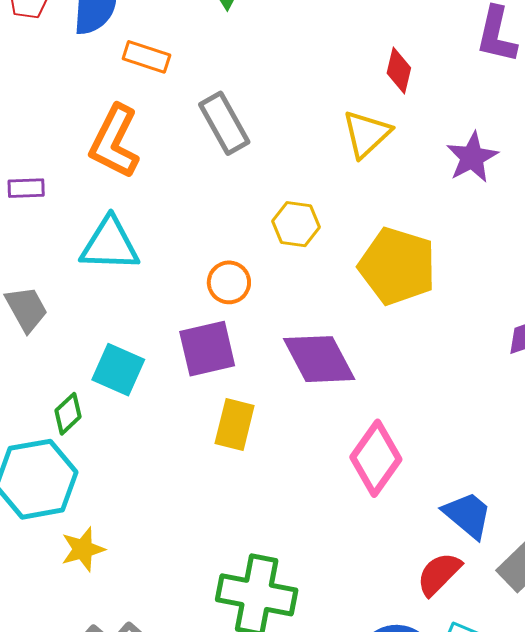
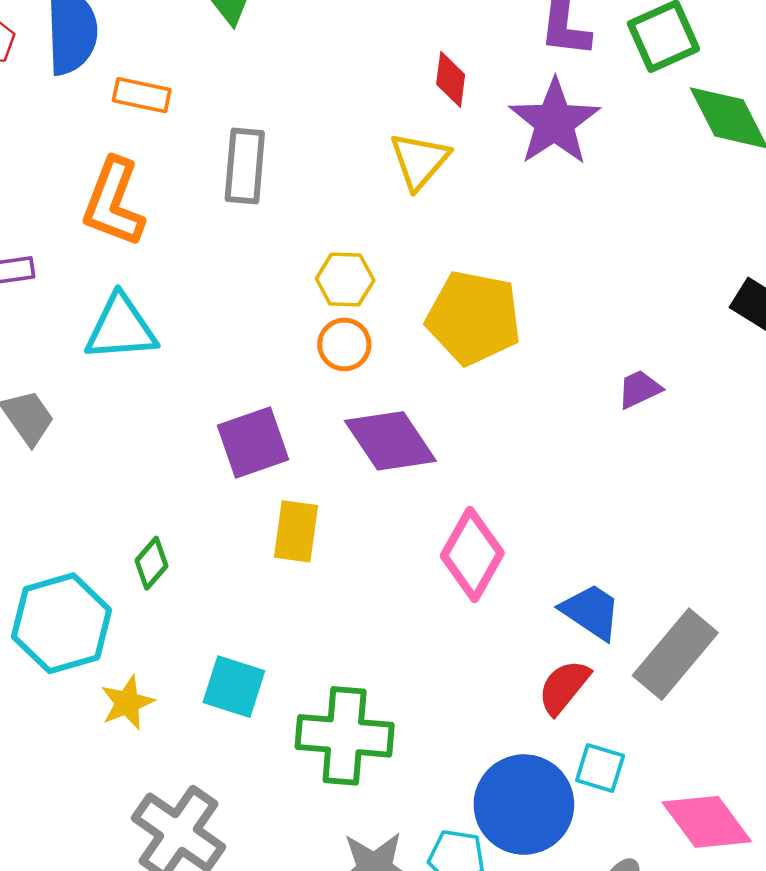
gray rectangle: (224, 123) -> (245, 166), turned 40
purple star: (472, 157) -> (555, 122), moved, size x1.4
orange circle: (229, 282) -> (344, 344), moved
cyan square: (118, 370) -> (234, 687), moved
green diamond: (68, 414) -> (151, 563), moved

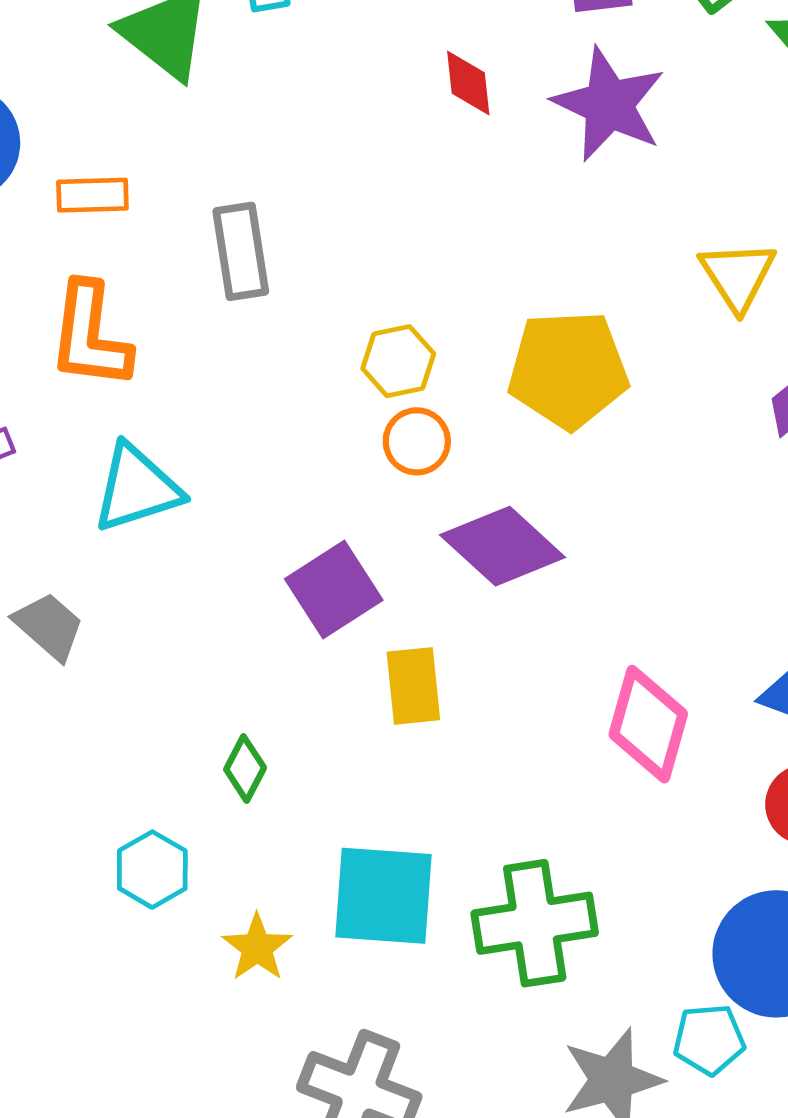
yellow triangle: (419, 161) -> (738, 276), moved
pink diamond: (472, 554) -> (648, 724), moved
cyan hexagon: (62, 623) -> (152, 870), size x0.6
cyan square: (234, 687) -> (384, 896), size x1.4

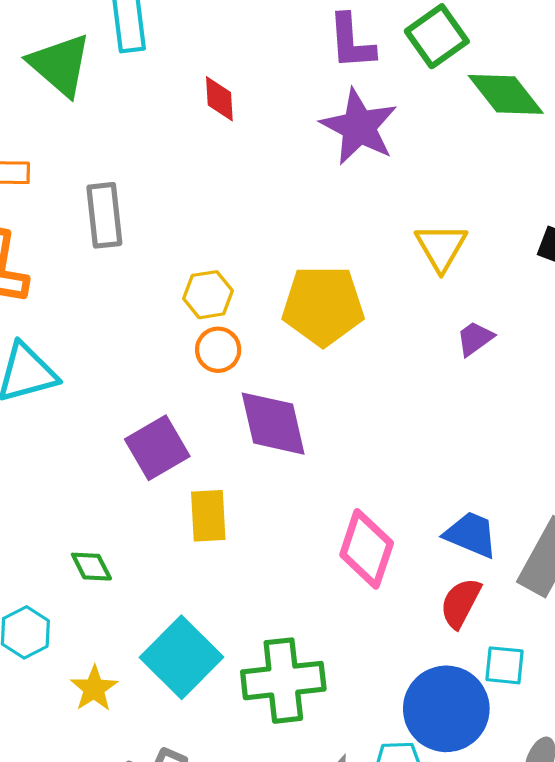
red diamond: (468, 83) -> (219, 99), moved
purple diamond: (503, 546) -> (273, 424), turned 32
green diamond: (245, 769) -> (91, 567), turned -57
cyan square: (384, 896) -> (182, 657), turned 38

